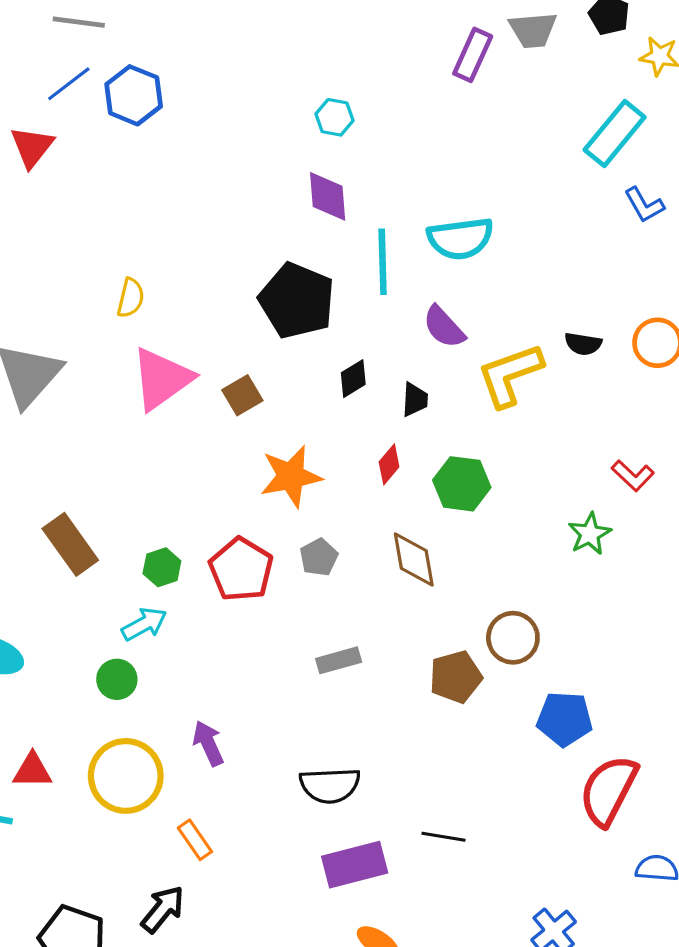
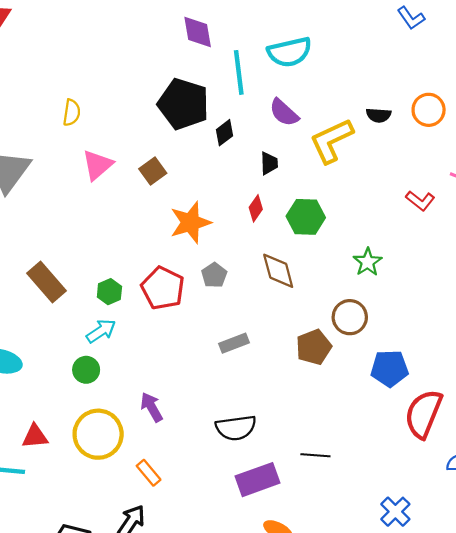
pink triangle: (162, 379) -> (98, 165), size x0.7
black diamond: (353, 379) -> (225, 133), moved
green star: (590, 534) -> (368, 262), moved

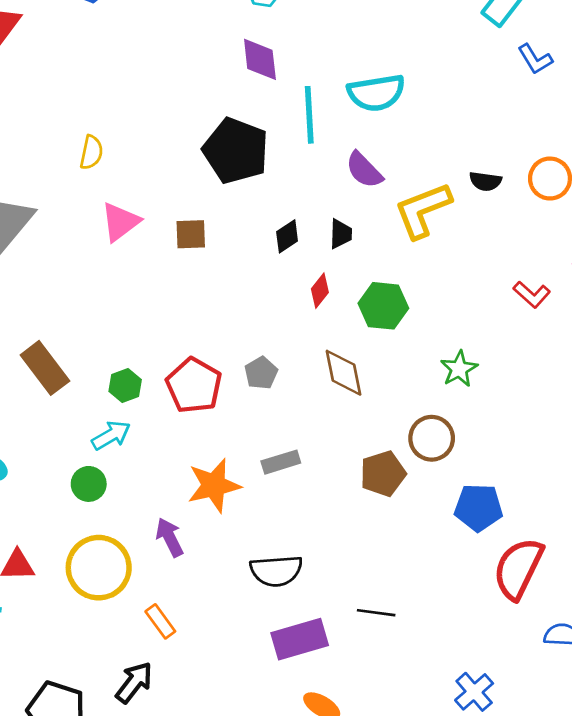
black diamond: (225, 133) -> (287, 236), moved
brown square: (153, 171) -> (191, 234), turned 30
orange star: (190, 222) -> (214, 485), moved

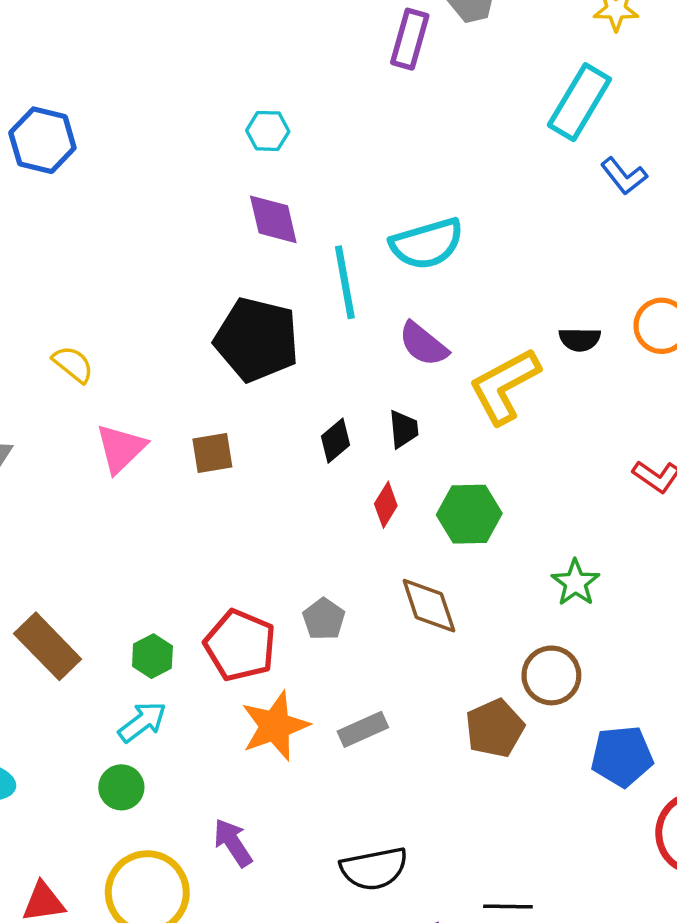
yellow semicircle: (91, 152) -> (73, 364), turned -56
orange star: (214, 485) -> (275, 726), moved

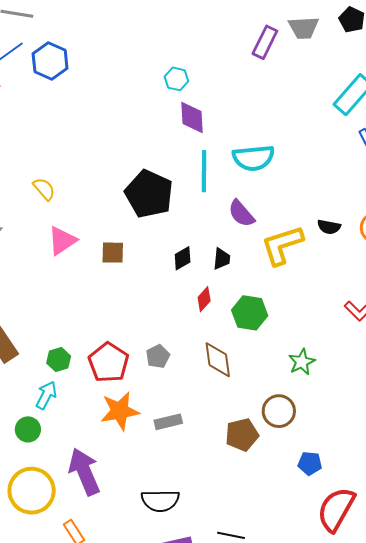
purple diamond: (273, 219) -> (192, 118), moved
cyan arrow: (142, 722) -> (46, 395), turned -36
blue pentagon: (622, 756) -> (310, 463), size x0.7
purple arrow: (233, 843) -> (84, 472), size x1.6

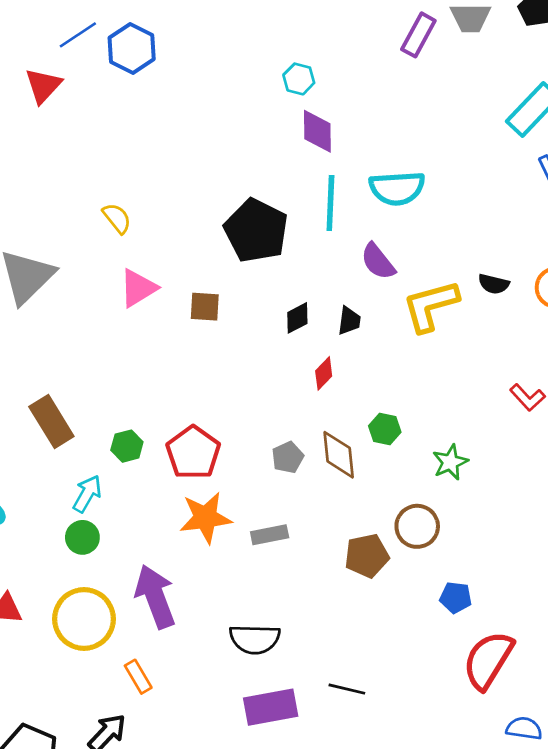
green hexagon: (250, 313) -> (385, 429), moved, size x0.7
gray pentagon: (158, 356) -> (288, 457), moved
cyan arrow: (46, 395) -> (87, 494), moved

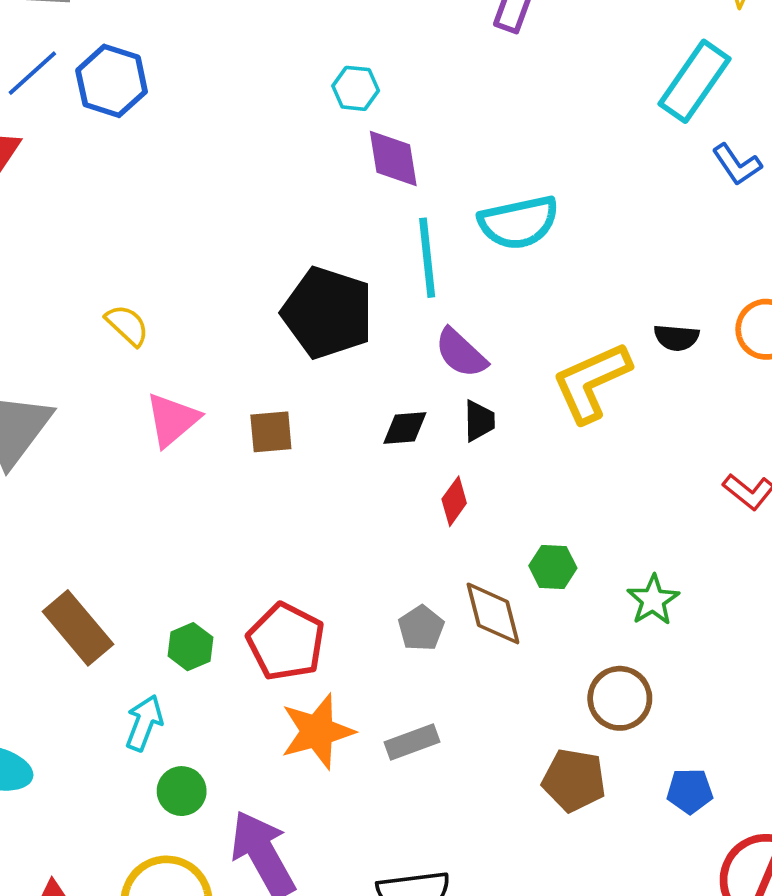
purple semicircle: (378, 261) -> (461, 353), moved
black diamond: (297, 318) -> (405, 428), turned 32
green circle: (82, 537) -> (182, 791), moved
brown pentagon: (367, 556) -> (574, 780), moved, turned 30

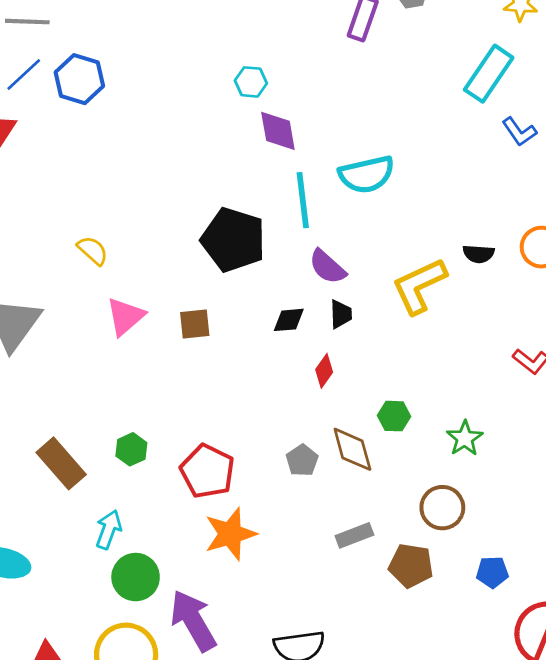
green hexagon: (190, 647) -> (131, 449), moved
gray rectangle: (412, 742) -> (354, 535), moved
green circle: (182, 791) -> (136, 577), size x1.4

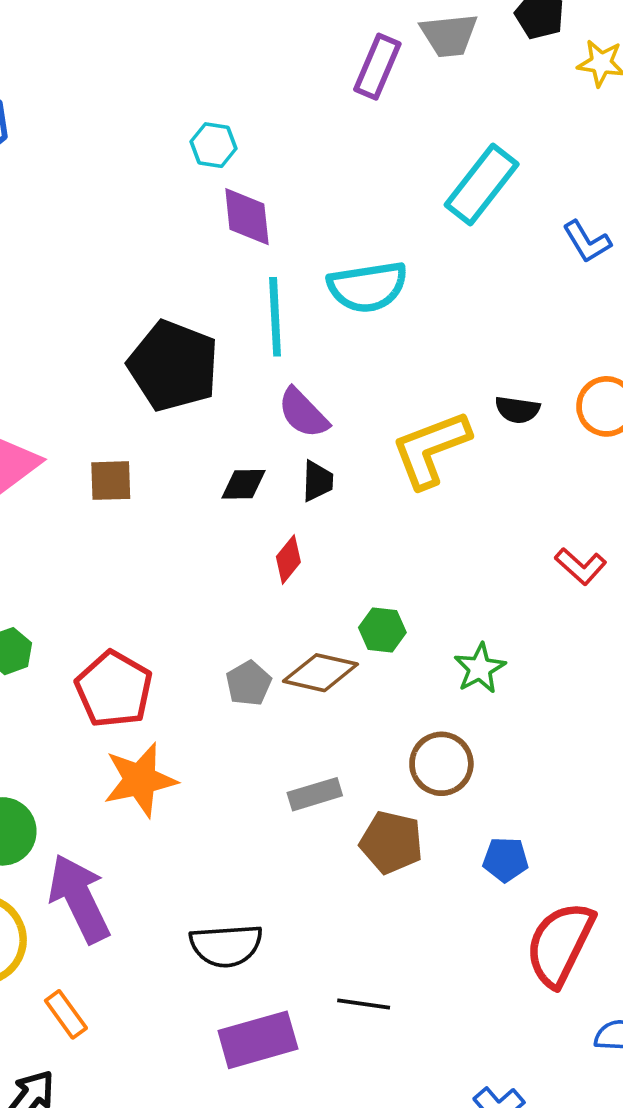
cyan rectangle: (489, 74) -> (482, 185), moved
brown diamond: (352, 449) -> (320, 673), turned -66

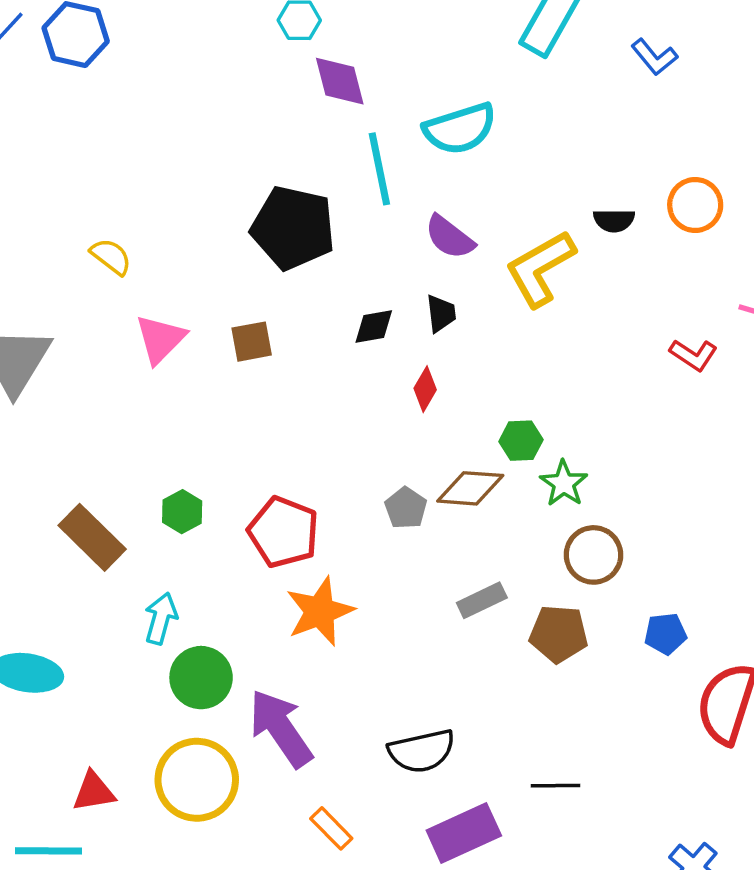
purple semicircle: (303, 413) -> (450, 237), moved
green star: (480, 668) -> (564, 483), moved
orange rectangle: (66, 1014) -> (331, 828), moved

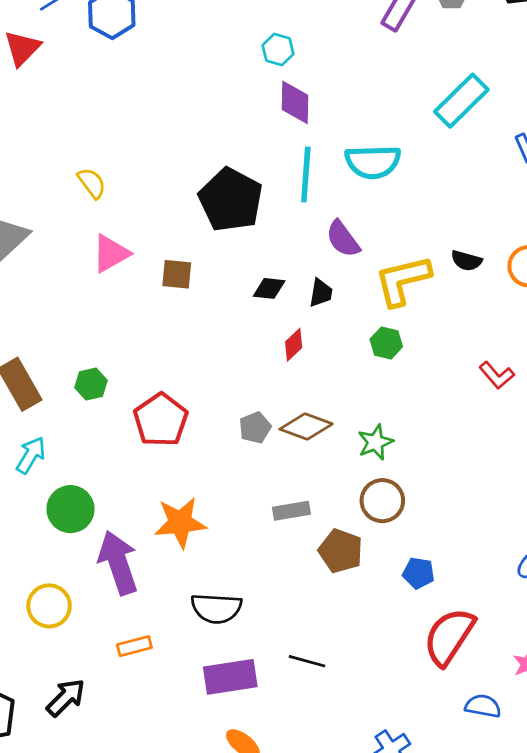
green hexagon: (521, 441) -> (386, 343), moved
orange star: (320, 611) -> (180, 523), moved
cyan arrow: (161, 618) -> (31, 455), moved
yellow circle: (197, 780) -> (49, 606), moved, size x0.7
orange rectangle: (331, 828) -> (134, 646), turned -76

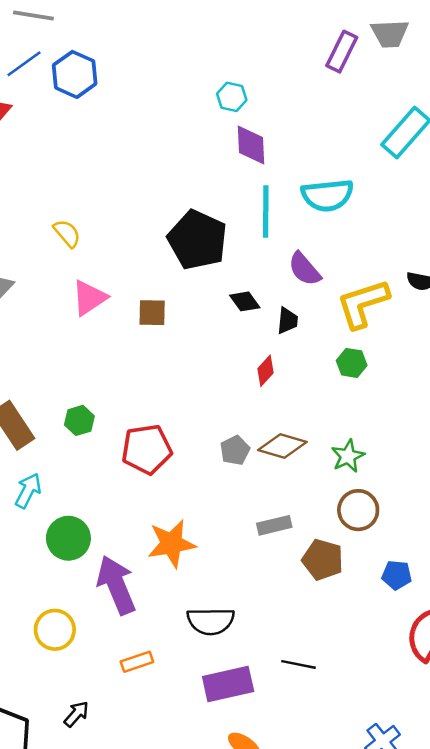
black diamond: (269, 288) -> (245, 301), moved, turned 52
red pentagon: (161, 420) -> (147, 449), turned 30
black arrow: (66, 698) -> (76, 714), size x0.7

